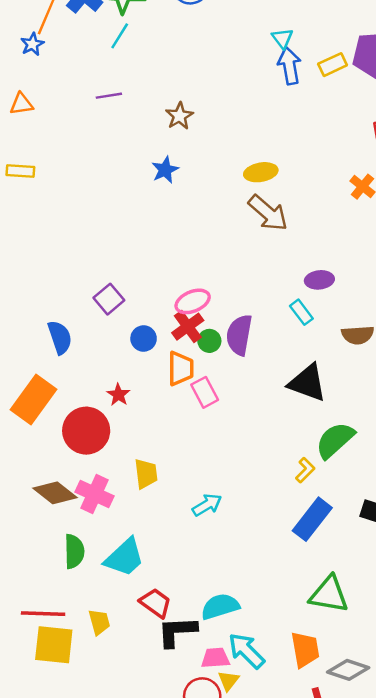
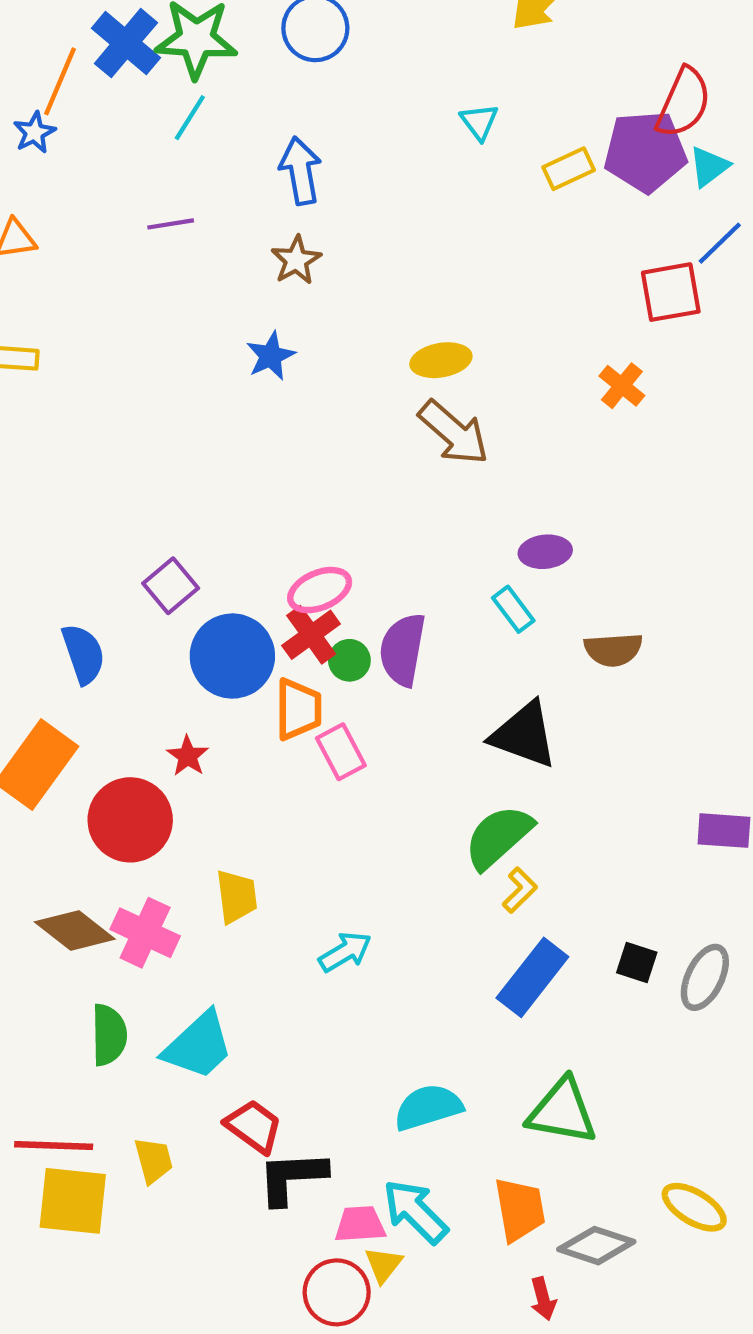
blue arrow: (290, 66) -> (300, 171), moved
blue circle: (144, 338) -> (232, 656), size x1.8
green semicircle: (335, 440) -> (498, 837), moved
cyan semicircle: (220, 606) -> (428, 1107), moved

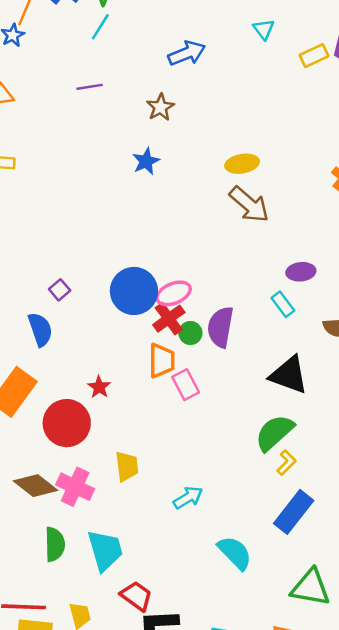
blue arrow: (300, 171) -> (187, 53), moved, turned 78
purple square: (171, 586) -> (60, 290), moved, size x0.7
blue circle: (232, 656) -> (134, 291), moved
cyan trapezoid: (198, 1045) -> (105, 550), turned -63
cyan semicircle: (428, 1107) -> (235, 553), moved, turned 63

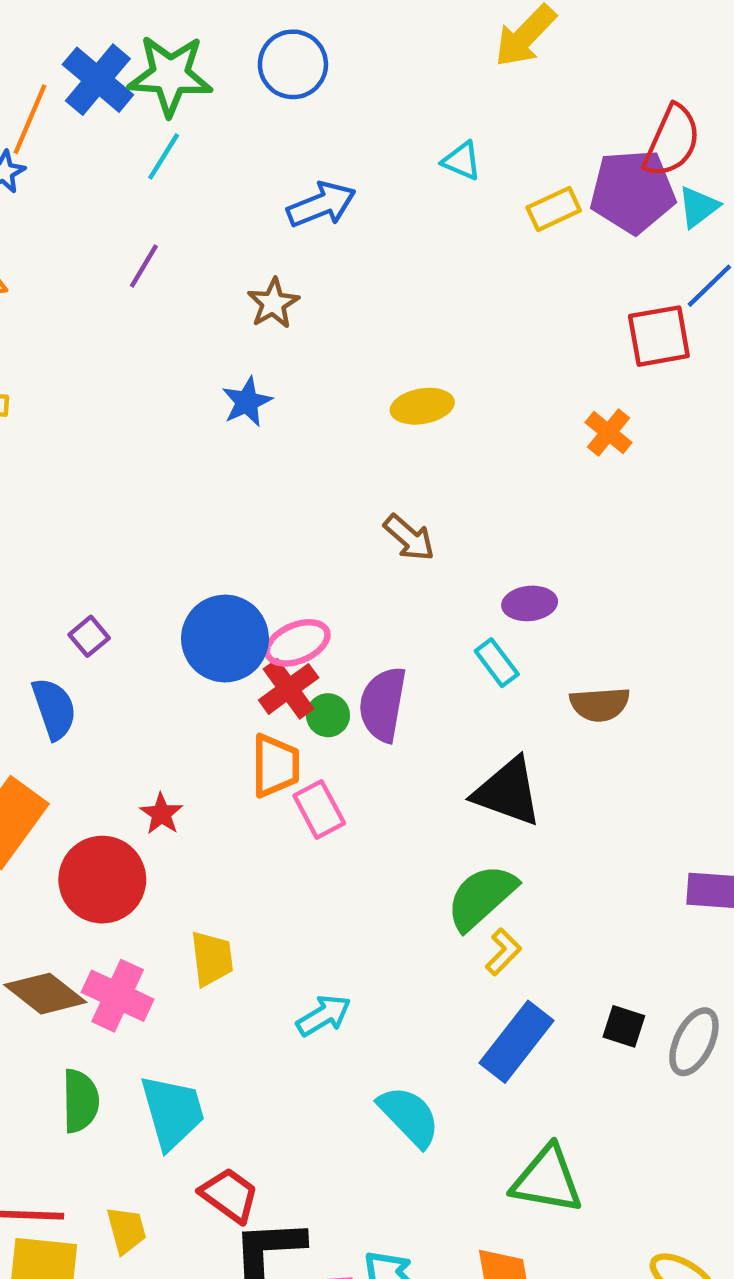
cyan triangle: (264, 29) -> (462, 161), turned -30
purple line: (90, 87) -> (144, 266), turned -50
brown arrow: (249, 205) -> (409, 538), moved, size x0.7

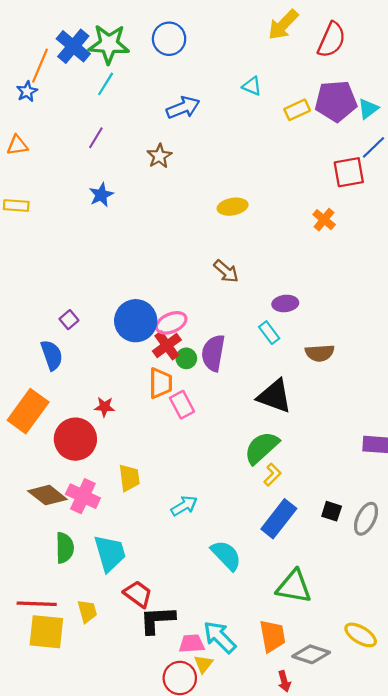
red semicircle: (672, 141) -> (332, 40), moved
blue star: (247, 402) -> (101, 195), moved
red star: (161, 814) -> (104, 407), turned -30

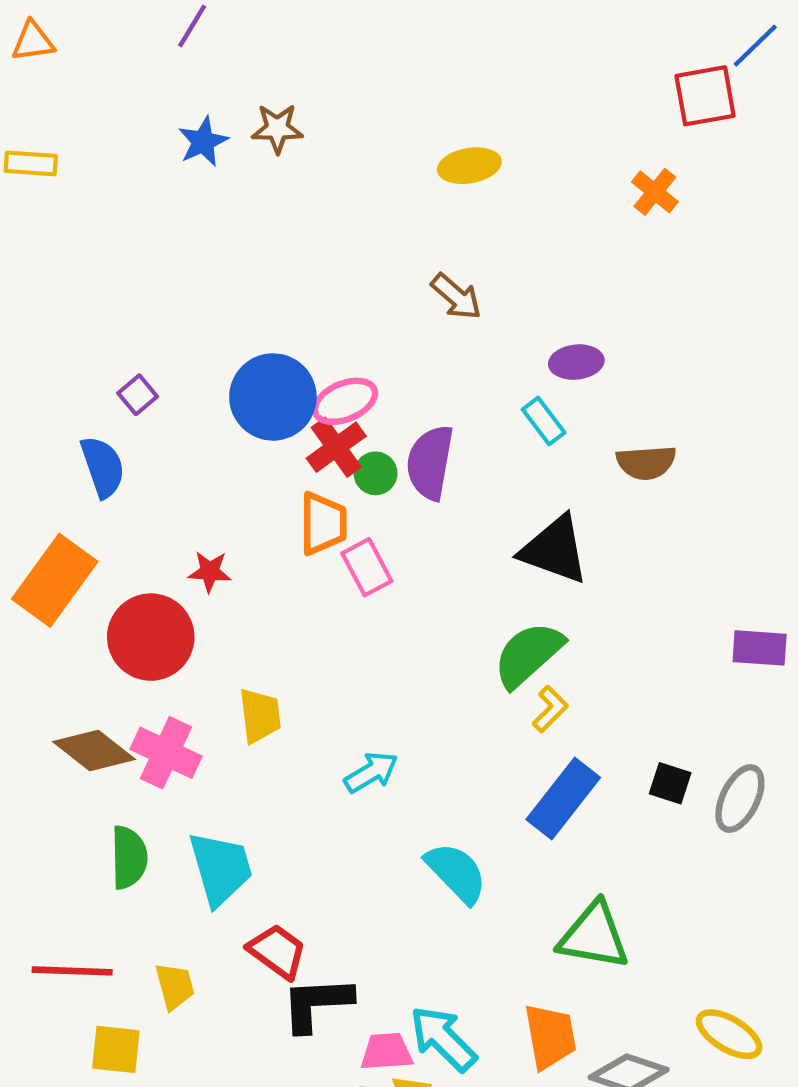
brown star: (159, 156) -> (277, 129), moved, turned 30
yellow square: (46, 632) -> (116, 1049), moved, size x0.7

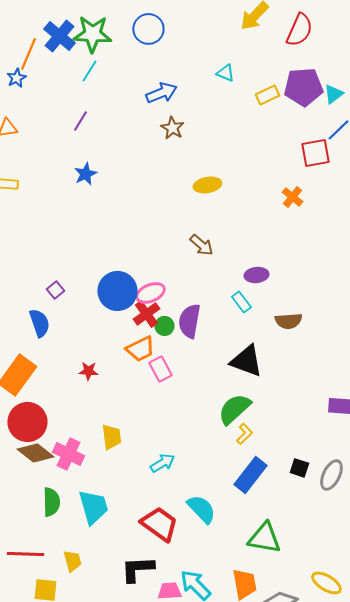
brown star: (277, 129) -> (172, 128), moved, turned 30
orange trapezoid: (323, 524) -> (140, 349), turned 64
red circle: (151, 637) -> (27, 422), moved
red trapezoid: (277, 951) -> (159, 524), moved, size x1.4

